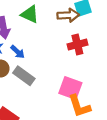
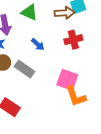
blue arrow: (18, 52) -> (38, 44), moved

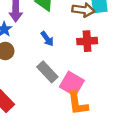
gray rectangle: (24, 69) -> (47, 72), moved

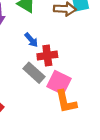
red cross: (87, 41) -> (47, 56), moved

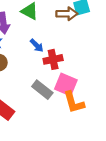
gray rectangle: (34, 73) -> (42, 90), moved

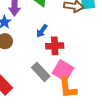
blue arrow: (37, 45) -> (42, 31), turned 72

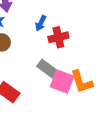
pink square: (63, 71) -> (62, 82), moved

